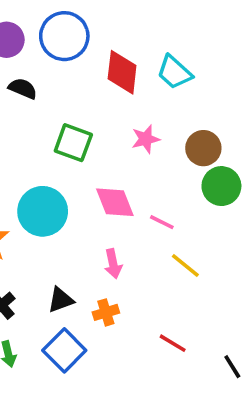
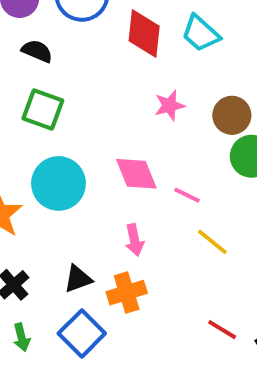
green square: (73, 143) -> (43, 109), moved
orange cross: (106, 312) -> (127, 293), size x1.4
red line: (173, 343) -> (222, 330), moved

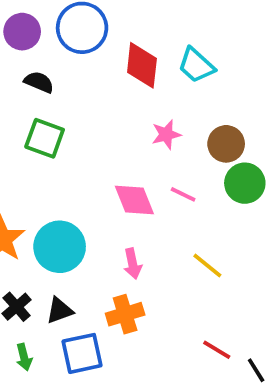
cyan circle: (58, 183) -> (60, 247), moved
pink line: (187, 195) -> (183, 194), moved
black triangle: (78, 279) -> (60, 310), moved
blue square: (82, 333) -> (82, 353), turned 33

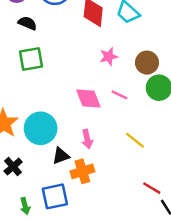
green square: (45, 138) -> (31, 59), turned -30
black triangle: (60, 310) -> (61, 156), moved
red line: (217, 350) -> (152, 188), moved
green arrow: (24, 357) -> (25, 206), moved

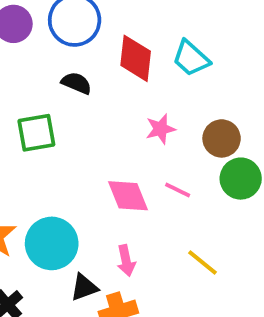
black semicircle: (27, 23) -> (76, 83), moved

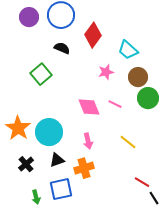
red diamond: (136, 58) -> (93, 35), turned 30
cyan trapezoid: (191, 58) -> (128, 50), moved
green square: (36, 133) -> (41, 74), turned -30
black triangle: (84, 287) -> (57, 160), moved

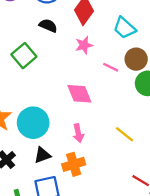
pink star: (106, 72) -> (84, 45), moved
pink line: (115, 104) -> (111, 67), moved

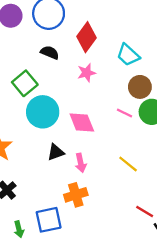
pink line: (111, 67) -> (124, 113), moved
cyan circle: (33, 123) -> (43, 112), moved
black triangle: (42, 155) -> (56, 152), moved

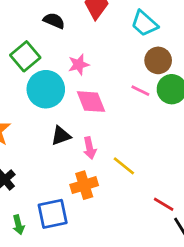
pink star: (87, 73) -> (79, 65), moved
yellow line: (128, 164) -> (124, 166), moved

